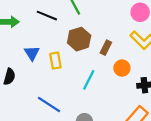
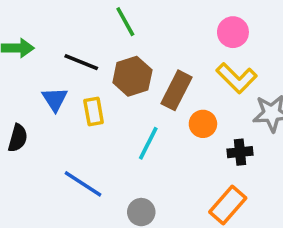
black line: (47, 16) -> (81, 62), moved
brown rectangle: (106, 48) -> (176, 90), size x1.5

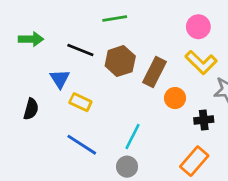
green line: (125, 22) -> (115, 19), turned -70
yellow rectangle: (94, 112) -> (80, 102), moved, turned -55
cyan line: (148, 143) -> (133, 136), moved

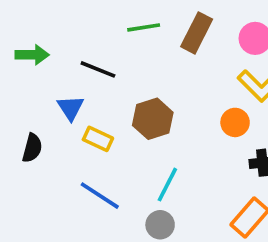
brown hexagon: (120, 61) -> (153, 119), moved
brown rectangle: (154, 72) -> (197, 33), moved
orange circle: (175, 98) -> (235, 122), moved

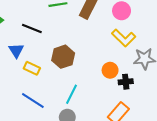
orange circle: (235, 122) -> (110, 70), moved

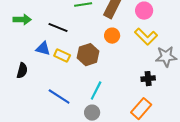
blue triangle: (16, 50) -> (43, 49), turned -42
yellow rectangle: (32, 68) -> (62, 56), moved
orange circle: (110, 70) -> (112, 36), moved

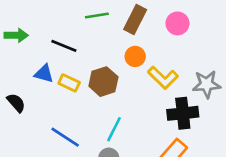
yellow L-shape: (146, 37) -> (163, 78), moved
black semicircle: (22, 71) -> (16, 103), turned -56
black cross: (148, 79) -> (183, 113), size x1.6

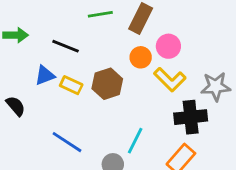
pink circle: (177, 23) -> (168, 46), moved
blue triangle: (44, 74) -> (45, 75), turned -36
cyan line: (114, 129) -> (135, 141), moved

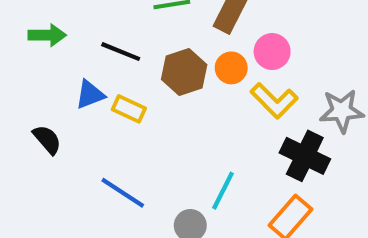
brown hexagon: (107, 84) -> (184, 72), moved
black cross: (191, 117) -> (305, 156), turned 32

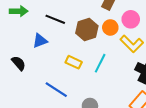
yellow rectangle: (129, 109) -> (74, 62), moved
cyan line: (223, 191) -> (100, 63), moved

